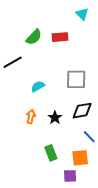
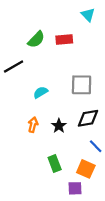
orange square: (80, 158) -> (86, 169), turned 30

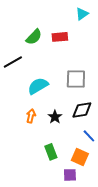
cyan triangle: (88, 15) -> (82, 14), turned 40
cyan semicircle: (41, 92) -> (38, 86), size x1.5

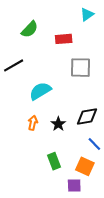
green semicircle: (34, 37) -> (30, 29), moved
gray square: (76, 79) -> (81, 68), moved

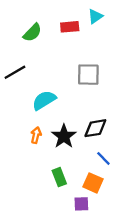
red rectangle: (64, 39) -> (70, 27), moved
black star: (58, 124) -> (64, 136), size x1.5

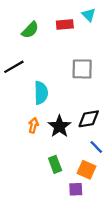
cyan triangle: (95, 16) -> (89, 15), turned -40
cyan semicircle: (44, 100) -> (41, 93), turned 120

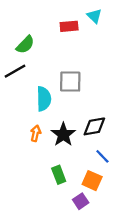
green semicircle: (30, 30) -> (25, 45), moved
gray square: (82, 69) -> (70, 82), moved
purple square: (76, 189) -> (81, 201), turned -32

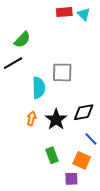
red rectangle: (69, 26) -> (64, 12), moved
purple square: (81, 201) -> (71, 179), turned 32

